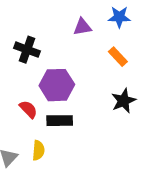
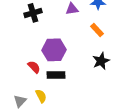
black cross: (27, 50) -> (33, 13), moved, turned -36
yellow semicircle: (38, 150) -> (41, 96), turned -32

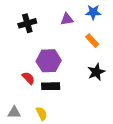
yellow semicircle: (41, 96) -> (42, 114), moved
gray triangle: (20, 101) -> (14, 113), turned 48

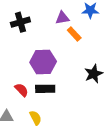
orange rectangle: (92, 41) -> (74, 34), moved
red semicircle: (28, 78) -> (22, 90), moved

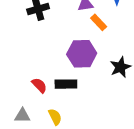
purple hexagon: (43, 62) -> (82, 54), moved

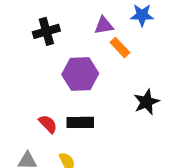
purple hexagon: (82, 54) -> (80, 74), moved

